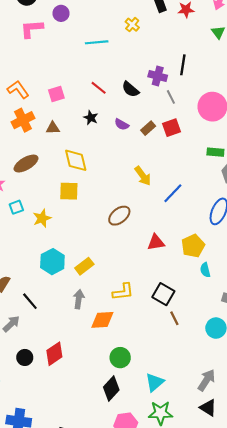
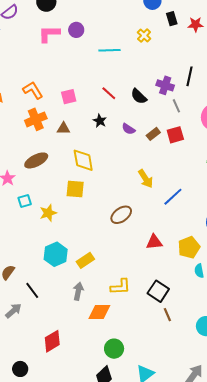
purple circle: (61, 13) -> (76, 30), moved
black circle: (25, 357) -> (20, 369), moved

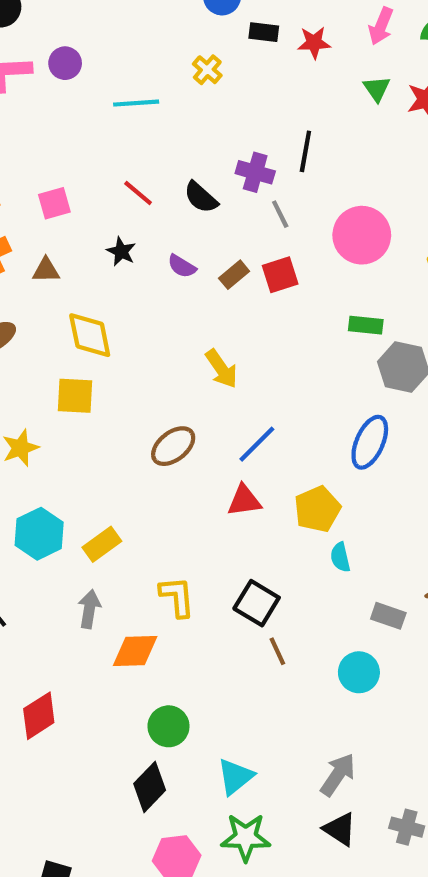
black rectangle: (172, 19) -> (264, 32), turned -64
blue line: (173, 197) -> (257, 444), moved
yellow L-shape: (120, 287) -> (177, 597), turned -90

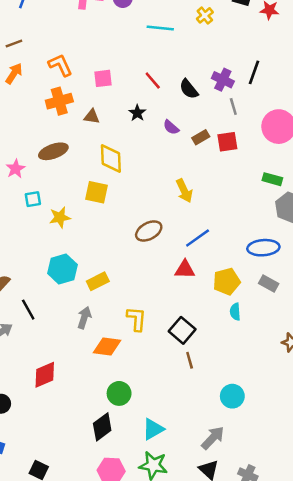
blue ellipse: (370, 442) -> (263, 248), turned 52
gray rectangle: (388, 616) -> (269, 284), moved
cyan circle: (359, 672) -> (232, 396), moved

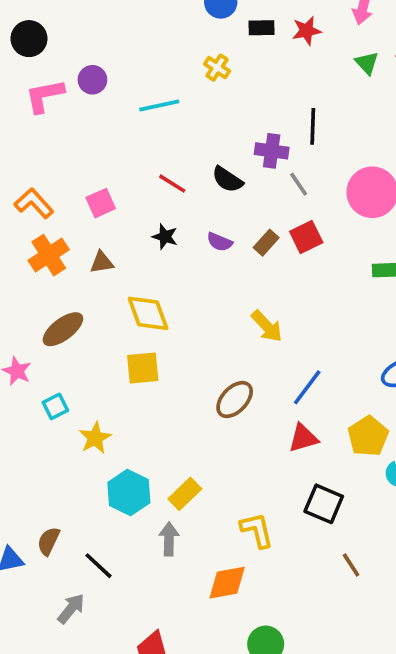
yellow star: (60, 217) -> (95, 438), moved
gray arrow: (84, 318) -> (169, 539), moved
black square: (182, 330) -> (324, 504), moved

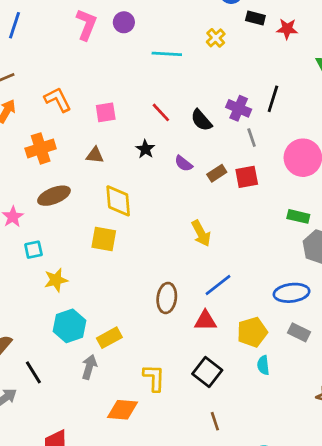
pink L-shape: (45, 96) -> (86, 25), turned 108
orange cross: (49, 255) -> (41, 148), moved
brown ellipse: (235, 400) -> (167, 298), moved, turned -52

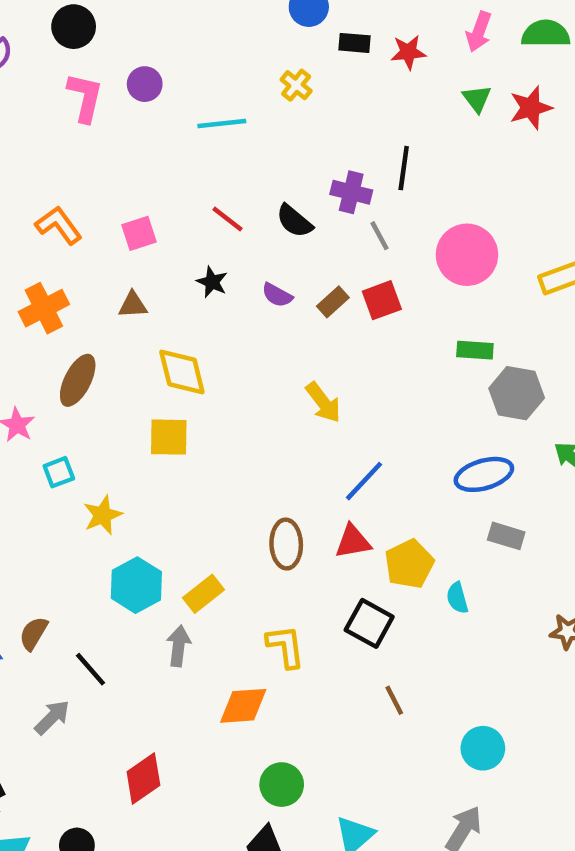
brown ellipse: (54, 196) -> (78, 380), turned -32
brown ellipse: (167, 298) -> (286, 544), moved
yellow pentagon: (252, 332) -> (409, 564), moved

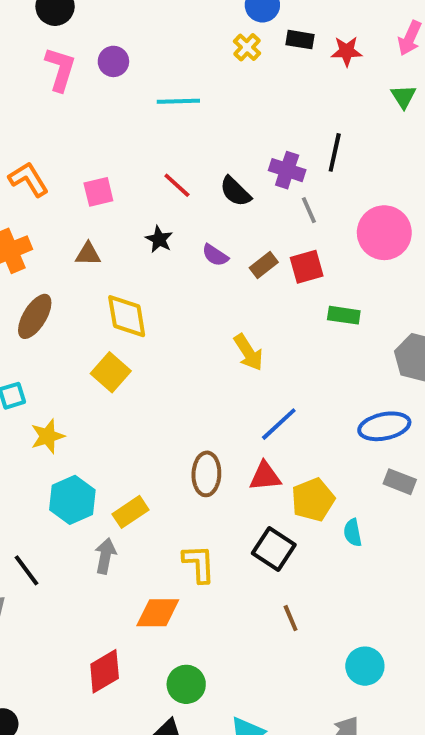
yellow cross: (296, 85) -> (247, 47), moved
green rectangle: (475, 350) -> (344, 315), moved
yellow square: (169, 437) -> (111, 372), turned 36
red diamond: (143, 778) -> (105, 671), moved

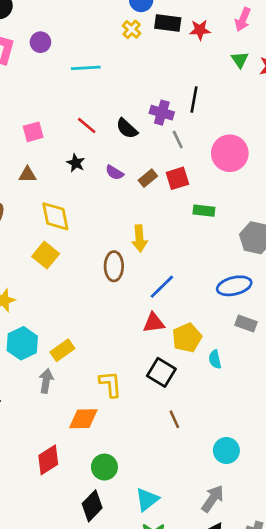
black rectangle: (300, 40) -> (168, 23), size x1.4
yellow arrow: (248, 352) -> (139, 238), turned 30
brown ellipse: (206, 474) -> (114, 266), moved

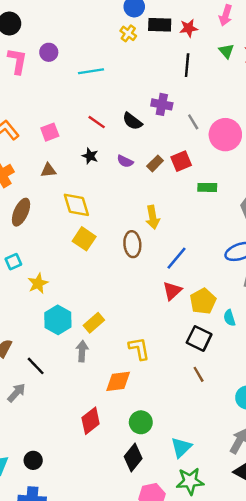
black line: (194, 99) -> (187, 65), moved
gray line: (178, 140) -> (193, 122), moved
yellow square: (46, 255) -> (84, 239), moved
red triangle: (154, 323) -> (172, 291), turned -30
black square: (161, 372) -> (199, 338), moved

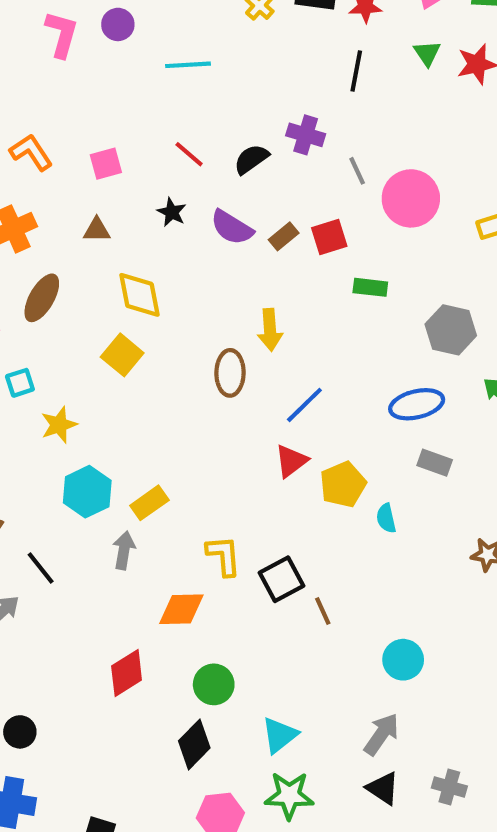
black semicircle: (132, 121) -> (251, 159), turned 102
purple semicircle: (125, 161) -> (232, 227), size x1.5
yellow square: (84, 239) -> (122, 355), moved
black square: (199, 338) -> (282, 579), moved, turned 30

